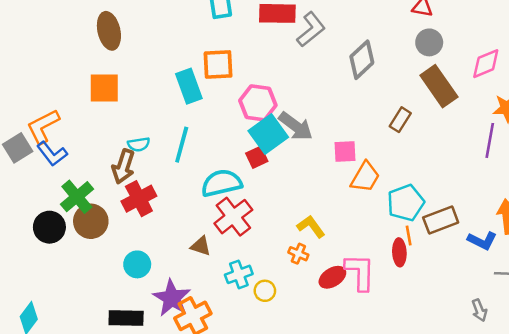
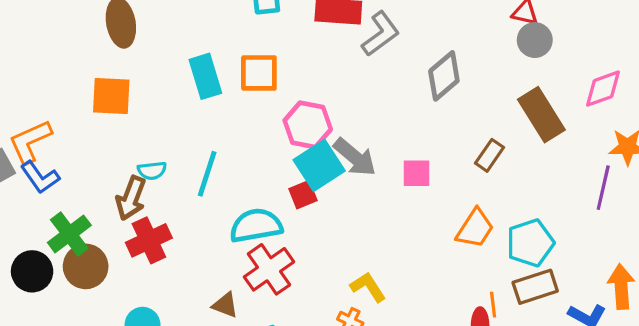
gray circle: (429, 42) -> (535, 40), moved
cyan rectangle: (189, 86) -> (205, 76), moved
pink square: (345, 152) -> (417, 173), moved
orange trapezoid: (365, 177) -> (475, 228), moved
cyan pentagon: (406, 203) -> (530, 243), moved

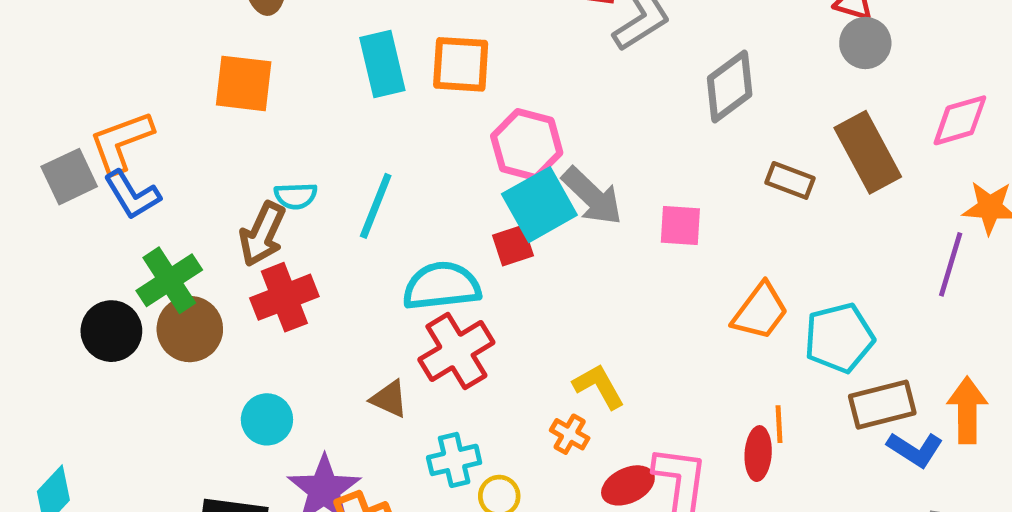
brown rectangle: (490, 155) -> (790, 180), moved, turned 72
brown rectangle: (535, 287) -> (882, 405), moved

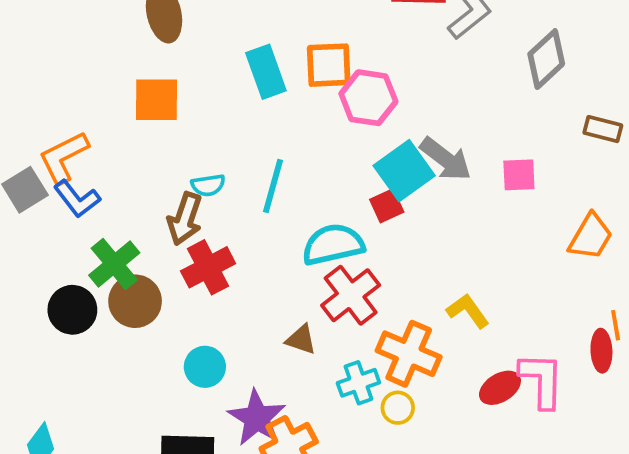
pink hexagon: (527, 144) -> (368, 98), moved
orange cross: (570, 434) -> (409, 354), moved, size x2.0

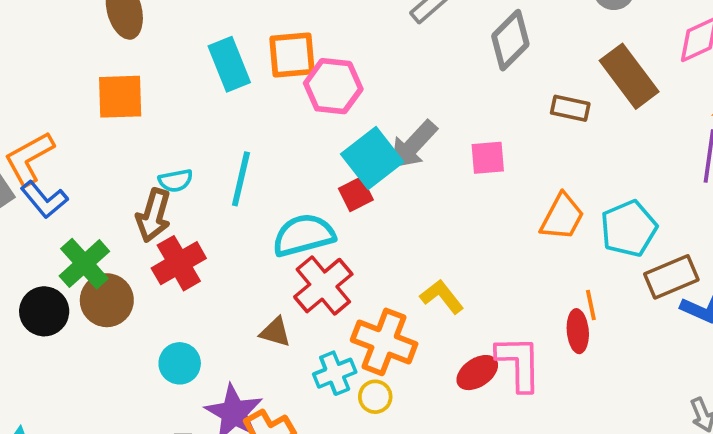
gray arrow: (446, 159) -> (413, 145), turned 98

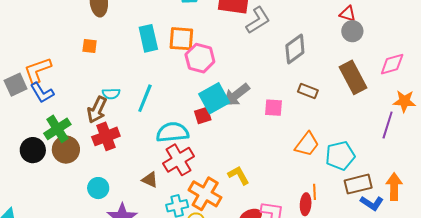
orange square: (120, 97) -> (90, 46), size x0.6
brown rectangle: (570, 108) -> (308, 91), moved

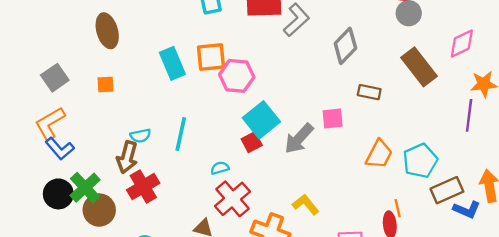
gray square: (16, 85) -> (55, 78), moved
gray arrow: (236, 95) -> (299, 139), moved
cyan semicircle: (172, 132) -> (220, 168), size x0.5
black circle: (33, 150) -> (58, 194), moved

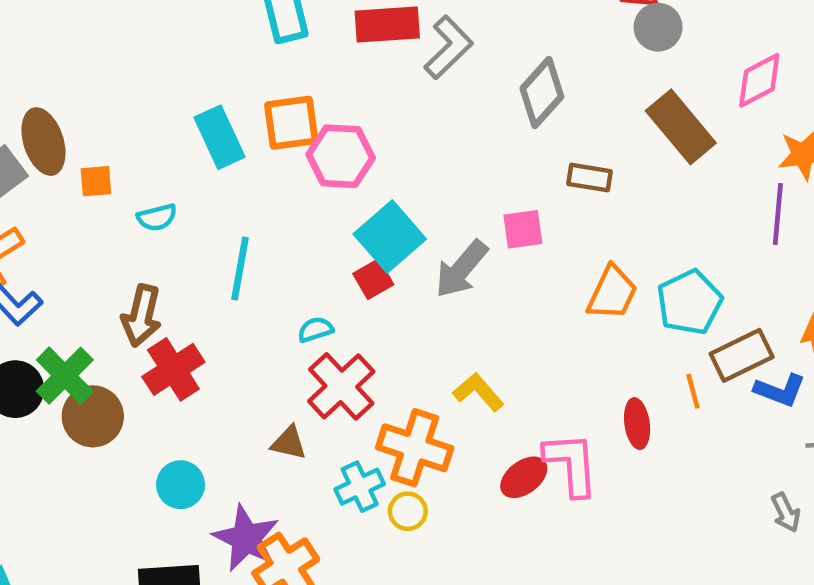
brown ellipse: (107, 31) -> (43, 142), moved
cyan semicircle: (140, 136) -> (157, 217), moved
orange line: (398, 208) -> (693, 391), moved

